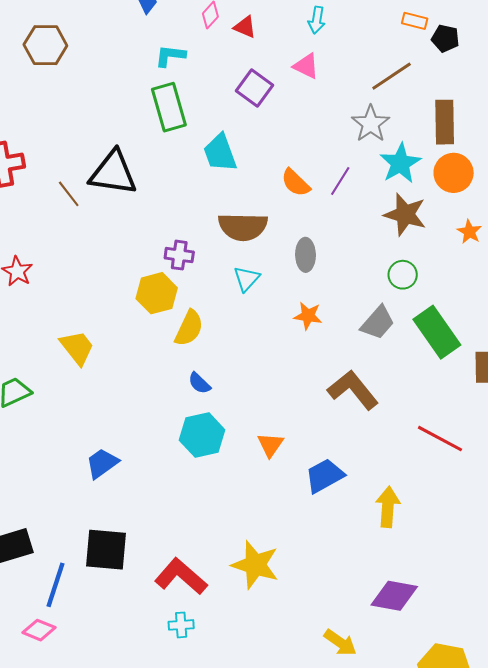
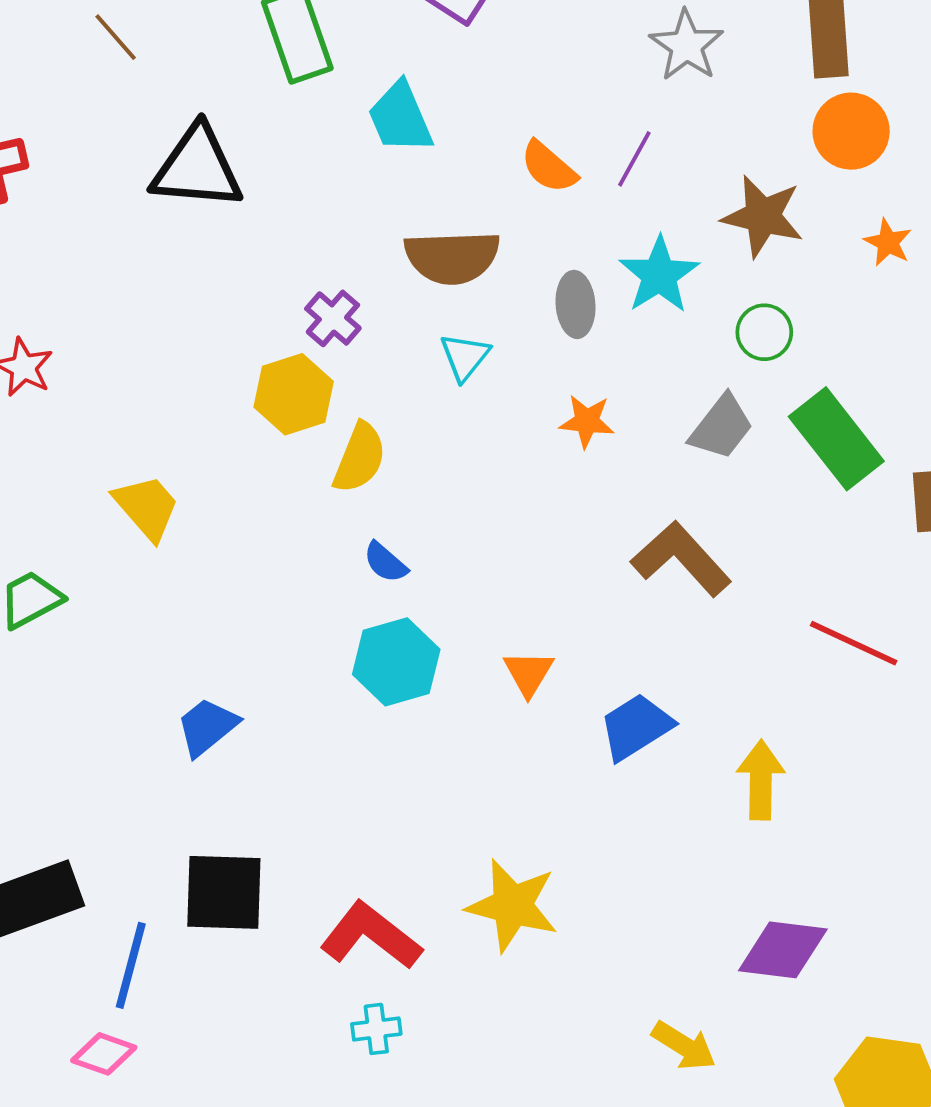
cyan star: (400, 163) -> (659, 275), moved
brown line: (69, 194) -> (116, 37), moved
purple cross: (179, 255) -> (333, 318), turned 36

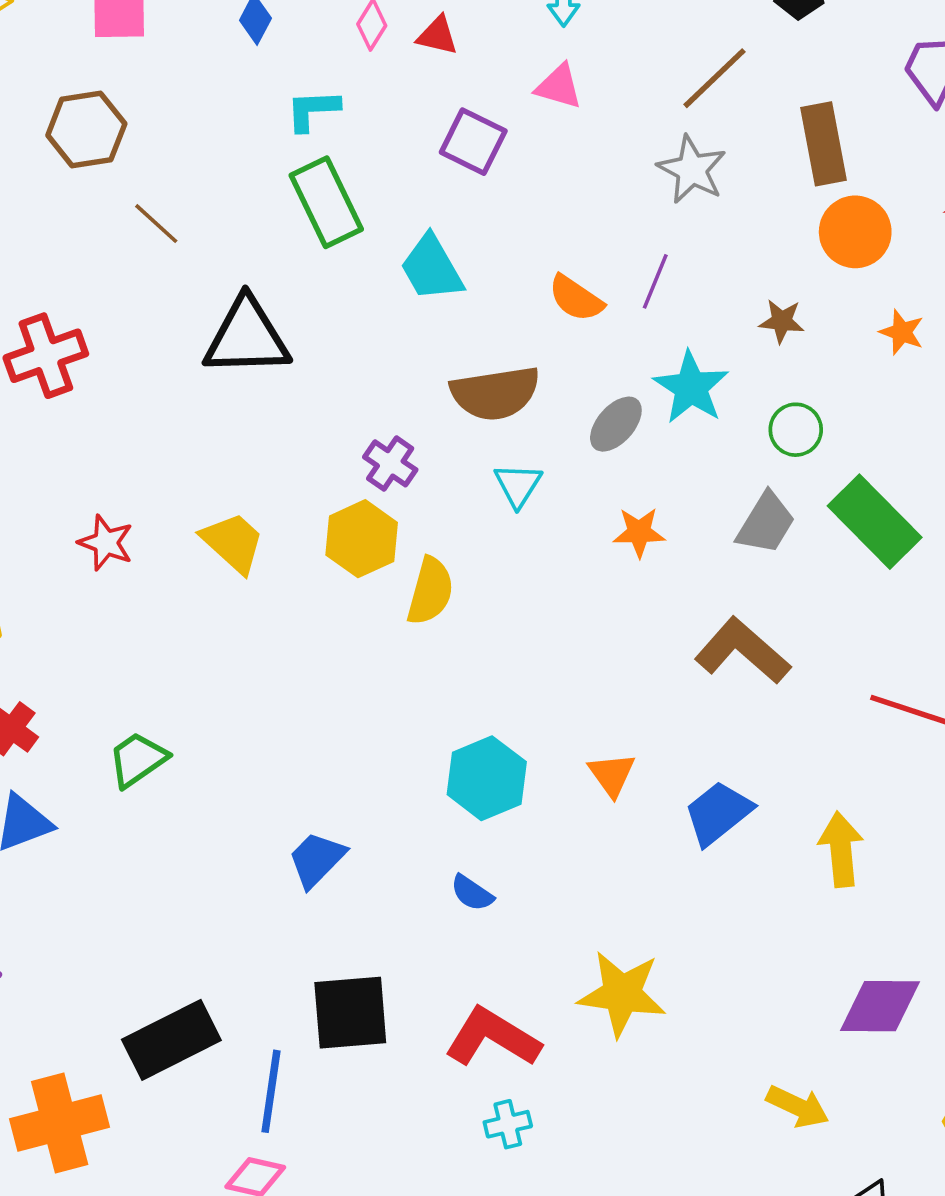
brown star: (763, 216) -> (782, 321), size x0.6
gray ellipse: (576, 304) -> (616, 424), turned 52
yellow trapezoid: (147, 507) -> (233, 543), moved
blue semicircle: (385, 562) -> (472, 893), moved

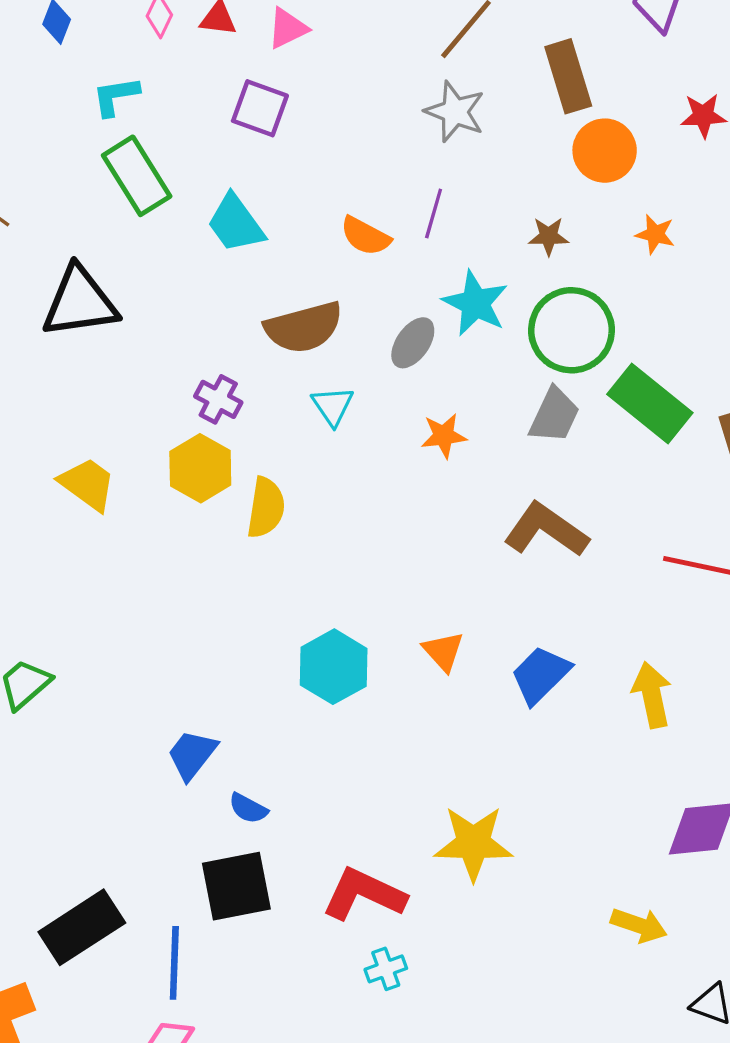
pink triangle: (559, 86) -> (288, 28), moved, turned -36
green circle: (796, 430) -> (571, 330), size x1.8
blue semicircle: (472, 893) -> (248, 808), moved

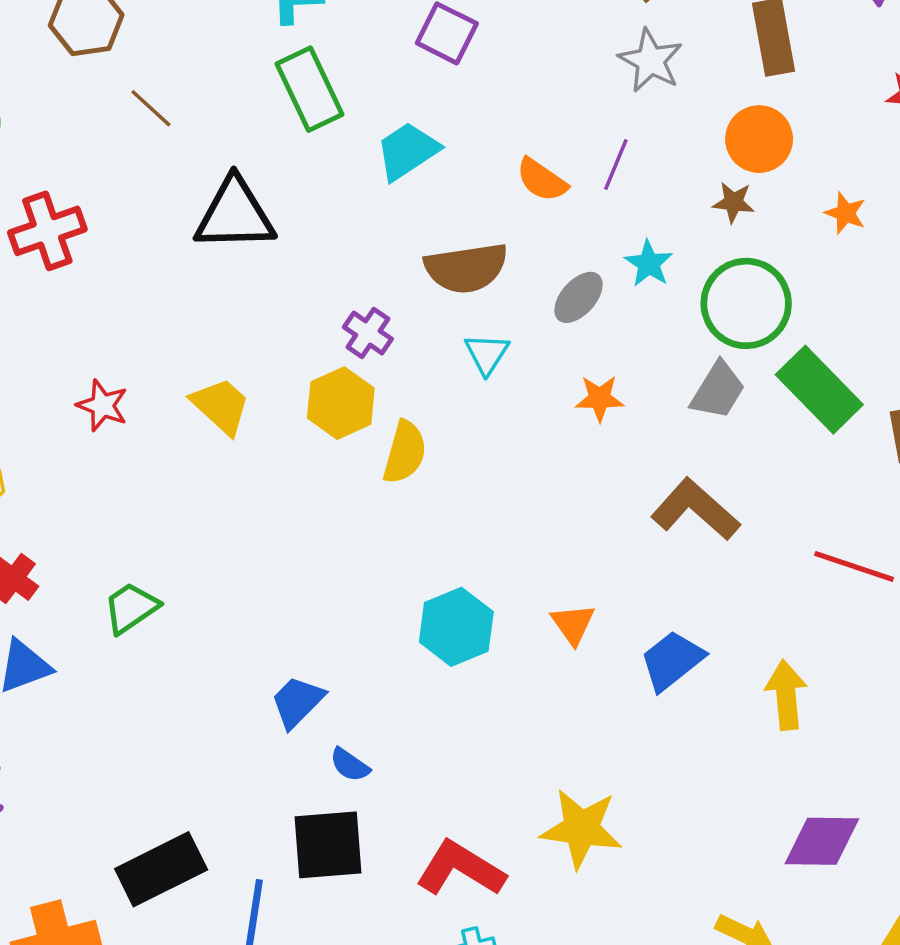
orange circle: (605, 151) -> (759, 139), moved
cyan trapezoid: (236, 223) -> (407, 151), turned 86
cyan star: (475, 303) -> (649, 264), size x0.7

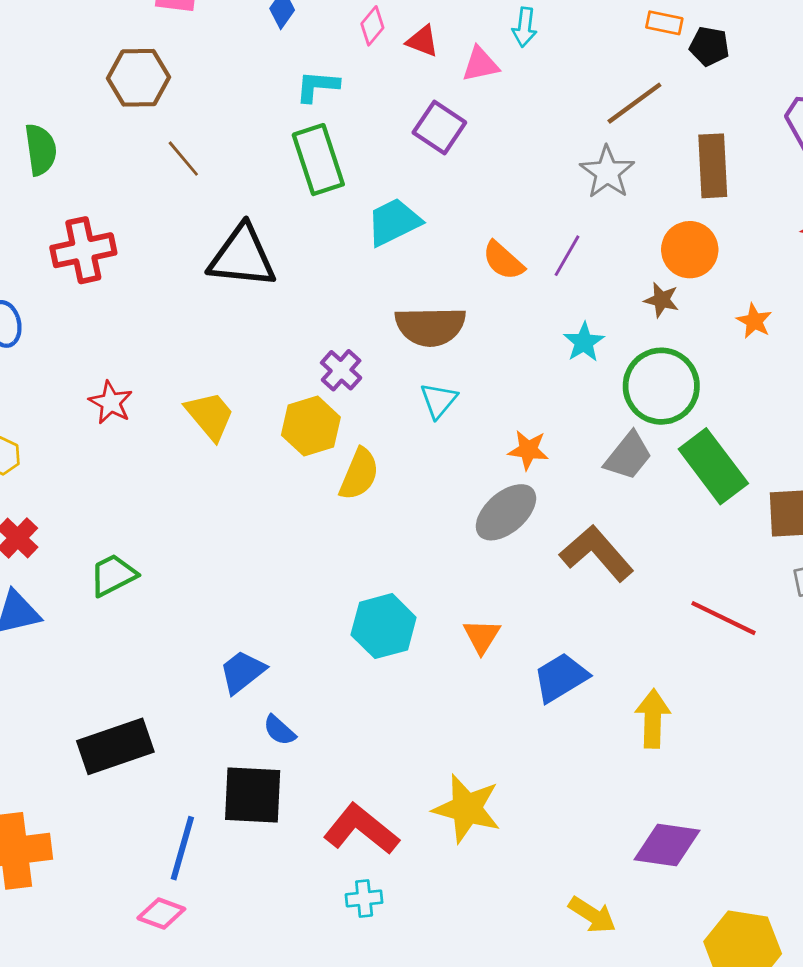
gray ellipse: (579, 297) -> (506, 512), moved, size x1.4
black rectangle: (161, 869) -> (115, 746), moved

